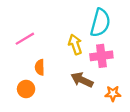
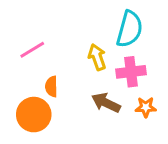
orange circle: (26, 89) -> (34, 115), size x1.5
orange star: (113, 94) -> (146, 107), moved

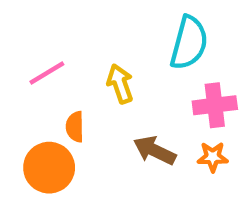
yellow arrow: (97, 57) -> (120, 84), moved
pink cross: (131, 72) -> (215, 105), moved

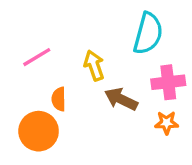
brown arrow: (155, 150) -> (121, 99), moved

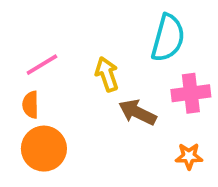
orange semicircle: (59, 99) -> (31, 105), moved
orange star: (167, 123) -> (189, 156), moved

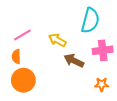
yellow arrow: (107, 74) -> (57, 40), turned -42

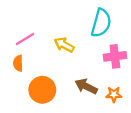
brown arrow: (74, 61) -> (86, 86), moved
orange circle: (23, 80) -> (42, 90), moved

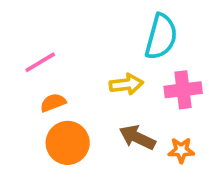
yellow arrow: (64, 45) -> (126, 84), moved, turned 144
orange semicircle: (18, 63) -> (53, 103), moved, turned 70

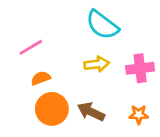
cyan semicircle: (161, 37) -> (102, 25), moved, turned 112
brown arrow: (137, 137) -> (91, 112), moved

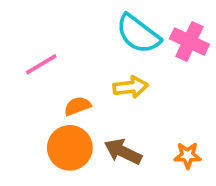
pink cross: (140, 68) -> (189, 41), moved, turned 32
orange semicircle: (41, 78) -> (77, 106), moved

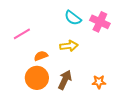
cyan semicircle: (138, 34) -> (73, 18), size x0.7
brown arrow: (123, 152) -> (65, 80), turned 90

